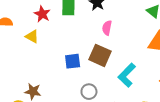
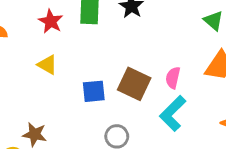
pink semicircle: (107, 28) -> (173, 78), moved
yellow triangle: (32, 36) -> (47, 65), moved

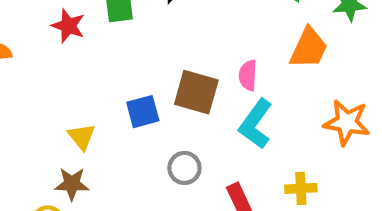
yellow triangle: (47, 65) -> (82, 137), moved, turned 30

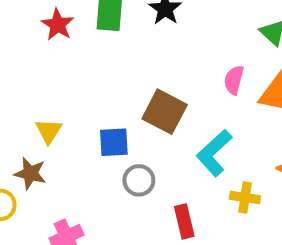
pink semicircle: (248, 75) -> (234, 80), moved
blue square: (143, 112) -> (114, 142), moved
yellow cross: (301, 188) -> (245, 198), moved

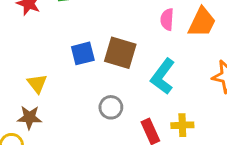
blue square: (114, 142) -> (83, 53), moved
yellow cross: (245, 198) -> (182, 125), moved

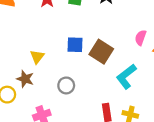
gray circle: (111, 107) -> (66, 85), moved

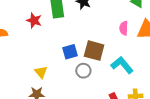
cyan L-shape: (126, 77) -> (122, 65), turned 105
gray circle: (66, 85) -> (83, 71), moved

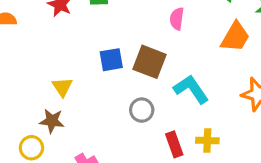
pink semicircle: (124, 28) -> (177, 19), moved
gray circle: (83, 71) -> (142, 110), moved

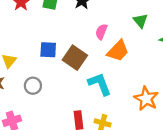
orange trapezoid: (235, 37) -> (118, 51), moved
gray circle: (142, 110) -> (33, 86), moved

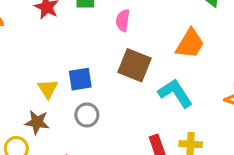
pink semicircle: (101, 32) -> (123, 20), moved
blue square: (48, 50) -> (80, 79), moved

